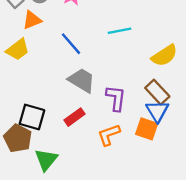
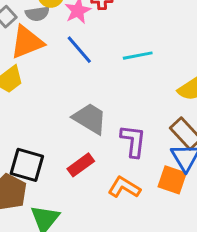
orange triangle: (32, 20) -> (27, 42), size x1.4
blue line: (71, 44) -> (79, 50), moved
orange L-shape: (109, 135) -> (124, 187), turned 50

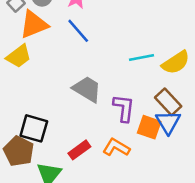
cyan line: (138, 56) -> (142, 57), moved
red rectangle: (81, 165) -> (79, 150), moved
orange square: (172, 180) -> (149, 127), moved

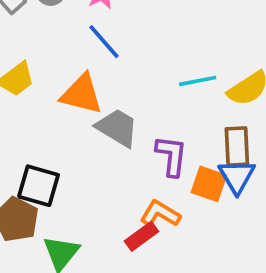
orange triangle: (34, 25) -> (82, 94), moved, turned 36
brown rectangle: (168, 102) -> (237, 146), turned 40
red rectangle: (79, 150) -> (141, 236), moved

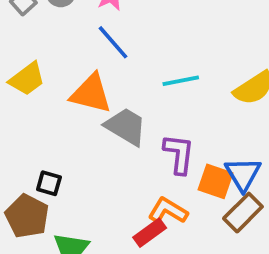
cyan line: (198, 81) -> (181, 81), moved
brown rectangle: (237, 146) -> (243, 213), moved, turned 48
black square: (39, 186) -> (49, 183), size x0.6

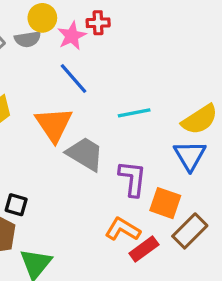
orange triangle: (91, 94) -> (54, 124), turned 42
blue triangle: (243, 174) -> (190, 156), moved
red rectangle: (150, 233) -> (144, 249), moved

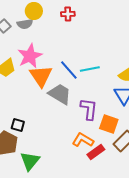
pink star: (72, 36) -> (30, 56), moved, size x1.4
blue line: (73, 78) -> (69, 70), moved

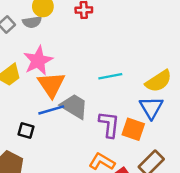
blue line: (69, 70) -> (51, 110), moved, turned -65
orange square: (109, 124) -> (133, 129), moved
black square: (18, 125) -> (26, 130), moved

